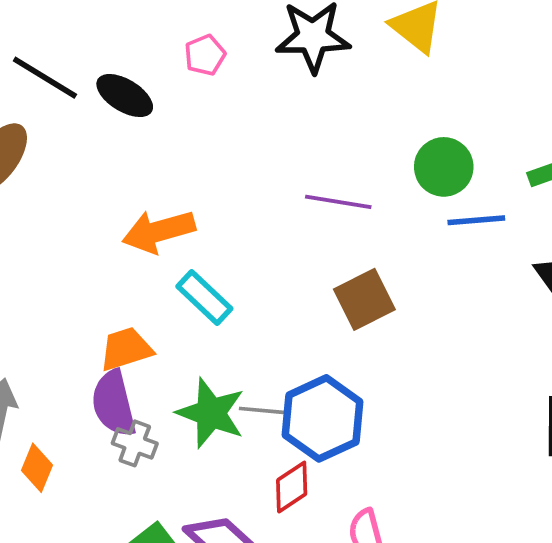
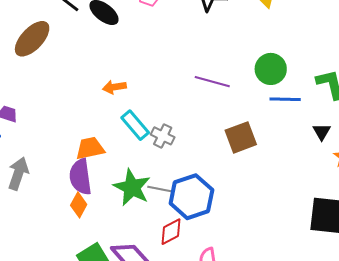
orange arrow: (159, 231) -> (114, 87), size x0.6
brown square: (364, 299) -> (241, 137), moved
gray cross: (135, 443) -> (163, 136), moved
orange diamond: (37, 468) -> (79, 205), moved

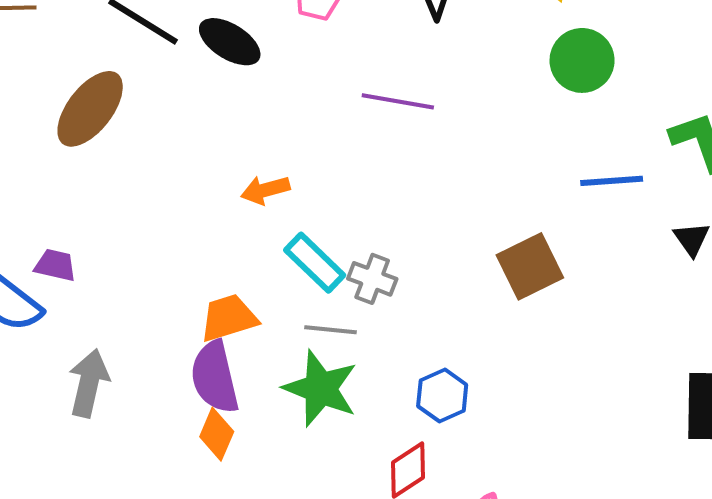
green circle: (271, 69) -> (582, 60), moved
purple line: (212, 82) -> (398, 101), moved
gray line: (160, 189) -> (330, 330), moved
blue hexagon: (191, 197) -> (442, 395), size x0.6

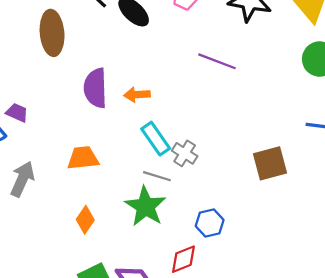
brown ellipse: (90, 109) -> (52, 33), turned -54
orange trapezoid: (229, 318) -> (83, 158), moved
purple semicircle: (215, 377) -> (95, 88), moved

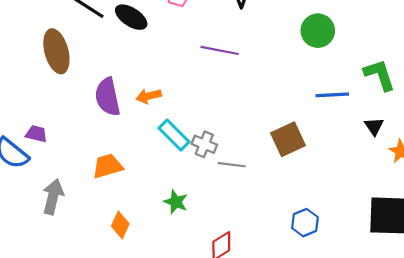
gray line: (157, 176) -> (232, 165), moved
green star: (145, 206) -> (176, 202), size x0.6
blue hexagon: (210, 223) -> (305, 223), moved

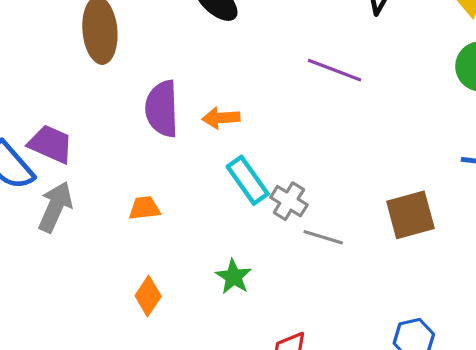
purple trapezoid: (36, 134) -> (51, 144), size x1.4
orange trapezoid: (108, 166) -> (145, 208), size x0.7
gray arrow: (53, 197) -> (55, 207), moved

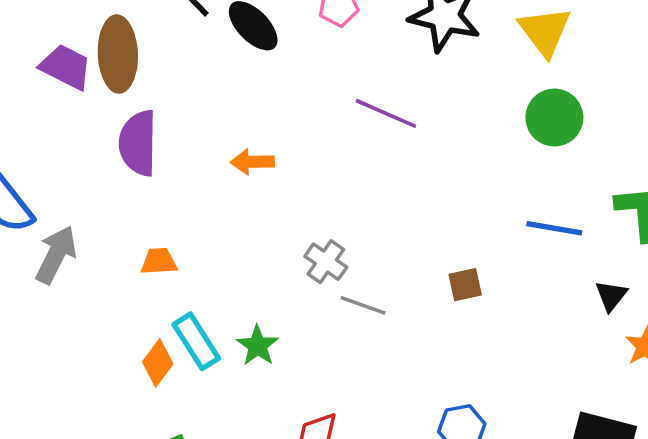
purple semicircle: (162, 109) -> (138, 143), moved
purple trapezoid: (51, 144) -> (66, 67), moved
cyan rectangle: (248, 180) -> (196, 341), moved
brown square: (410, 215) -> (465, 285), size x0.6

